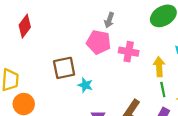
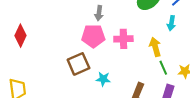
brown square: (64, 68) -> (78, 64), moved
cyan star: (85, 85) -> (103, 79), moved

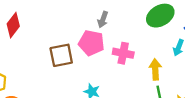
brown square: (78, 64) -> (61, 55), moved

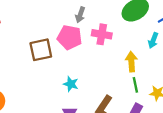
pink cross: (123, 53) -> (102, 34), moved

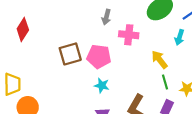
pink pentagon: (70, 37) -> (99, 57), moved
yellow arrow: (131, 62) -> (160, 60), turned -30

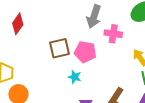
gray arrow: (106, 17) -> (94, 17), size x1.6
cyan star: (102, 85) -> (75, 77), moved

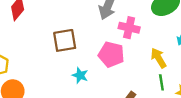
pink pentagon: (85, 52) -> (111, 55), moved

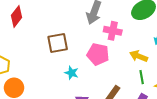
yellow arrow: (159, 58) -> (139, 56), turned -36

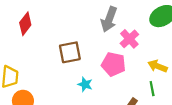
pink cross: (113, 31) -> (129, 39), turned 36
green line: (142, 77) -> (152, 89), moved

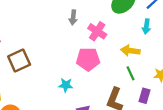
gray arrow: (109, 19) -> (73, 17), size x0.6
brown square: (70, 52) -> (19, 61), moved

